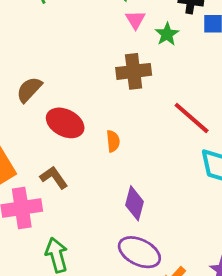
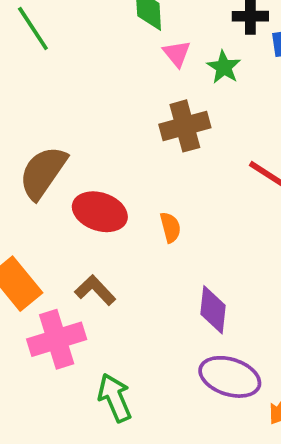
brown semicircle: (29, 90) -> (43, 173), size x1.4

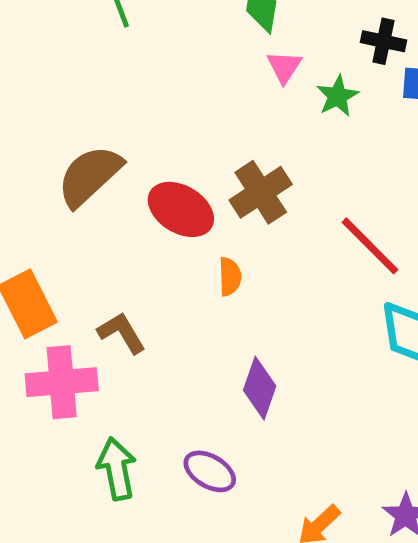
brown cross: (185, 126) -> (261, 192), moved, turned -30
red ellipse: (100, 212) -> (181, 209), moved
purple ellipse: (230, 377) -> (210, 471), moved, size x0.7

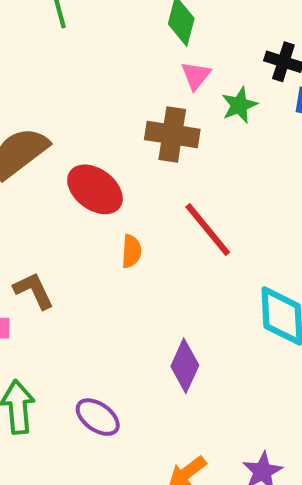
brown cross: (261, 192) -> (172, 134), moved, turned 36
red line: (370, 246) -> (208, 230), moved
purple diamond: (260, 388) -> (185, 366), moved

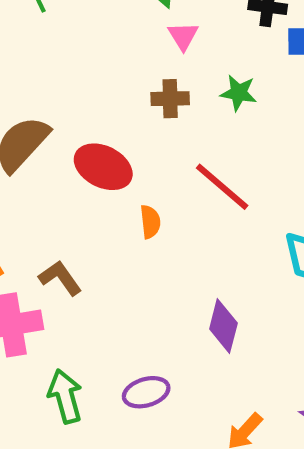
green star: (239, 105) -> (239, 93), moved, turned -30
brown cross: (172, 134) -> (170, 99), size x0.7
purple ellipse: (98, 417) -> (146, 392), turned -42

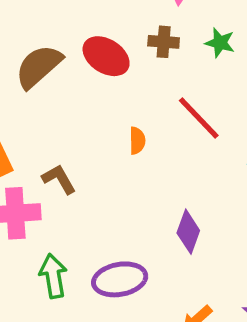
red ellipse: (103, 167) -> (106, 56), moved
purple ellipse: (146, 392) -> (120, 279), size x1.4

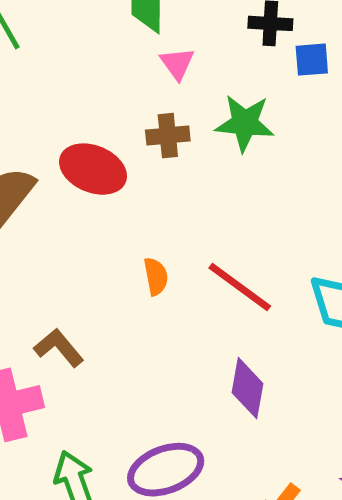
green star: (220, 43) -> (245, 123), size x1.4
red line: (199, 118) -> (240, 287), moved

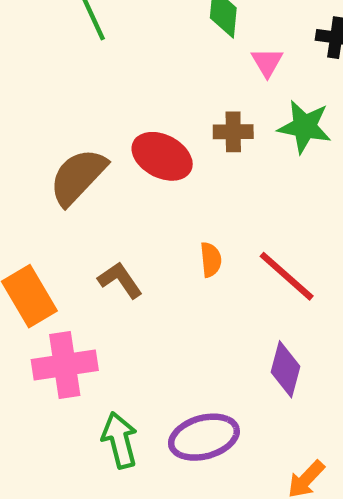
pink triangle: (177, 64) -> (267, 62), moved
brown L-shape: (59, 348) -> (120, 280), moved

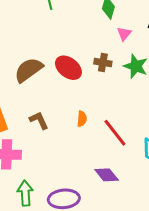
purple diamond: (285, 369) -> (107, 175), turned -65

